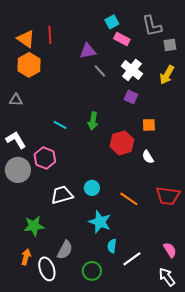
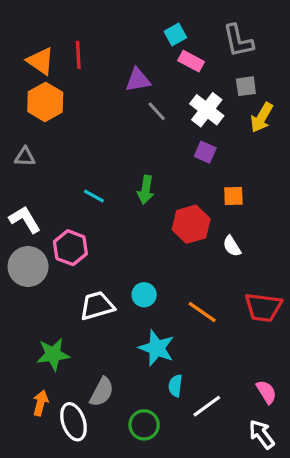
gray square: (170, 45) -> (246, 86), moved

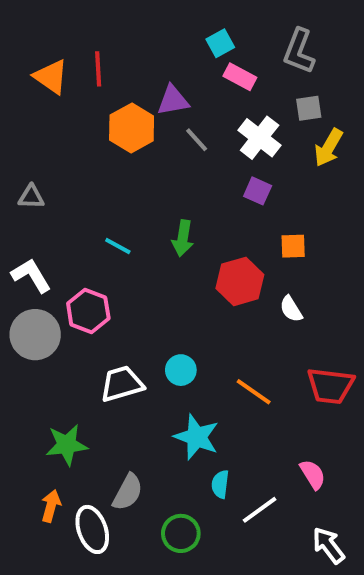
gray L-shape: (238, 41) -> (299, 51), turned 33
orange hexagon: (45, 102) -> (132, 128), moved
pink semicircle: (266, 392) -> (313, 474), moved

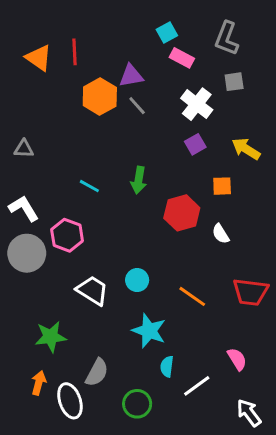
gray line: (197, 140) -> (137, 106), moved
yellow arrow: (328, 148) -> (246, 149), moved, turned 92
purple square: (258, 191) -> (195, 144), turned 36
white trapezoid: (122, 384) -> (92, 290), turned 48

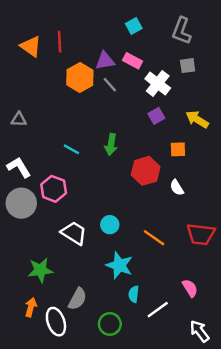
pink rectangle: (182, 58) -> (133, 61), moved

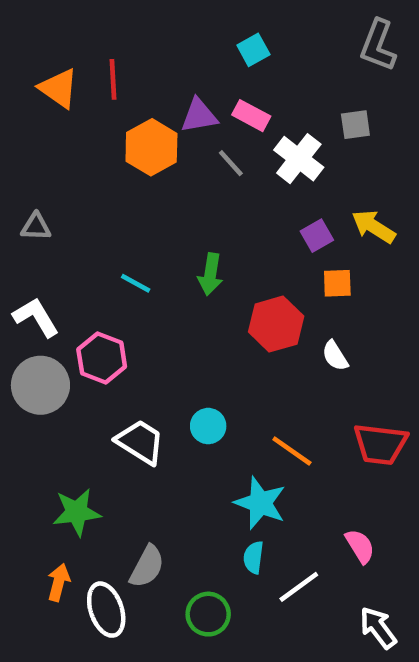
gray L-shape: (182, 31) -> (378, 45), moved
gray line: (110, 85) -> (231, 163), moved
purple square: (156, 116) -> (317, 236), moved
cyan star: (119, 265) -> (260, 503), moved

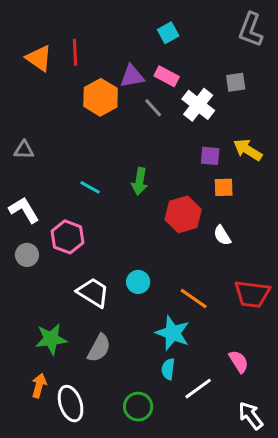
purple square: (317, 236) -> (210, 156), turned 35
gray circle: (40, 385) -> (27, 255), size x0.6
gray semicircle: (147, 567) -> (99, 348), moved

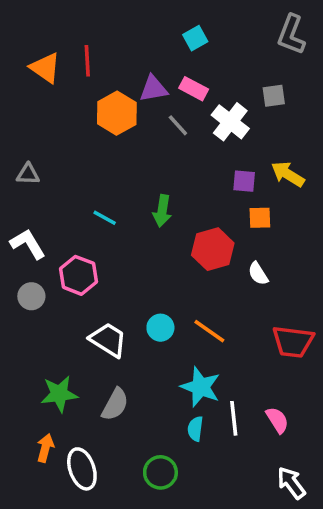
orange line: (194, 298) -> (209, 331), moved
white line: (198, 389) -> (234, 418), moved, turned -60

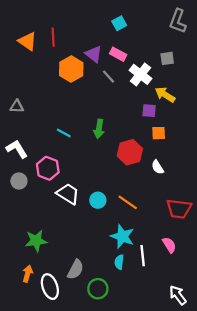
purple triangle: (153, 89) -> (94, 54), turned 48
yellow arrow: (288, 174) -> (165, 95), moved
white trapezoid: (108, 340) -> (68, 194), moved
gray semicircle: (115, 404) -> (75, 269), moved
pink semicircle: (277, 420) -> (169, 245), moved

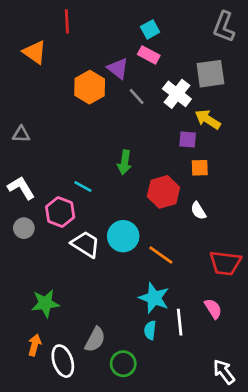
red line: (53, 37) -> (67, 21), moved
pink rectangle: (118, 54) -> (149, 55), moved
gray square: (167, 58) -> (210, 74), size x1.6
cyan line: (64, 133) -> (83, 187), moved
cyan circle: (98, 200) -> (123, 236), moved, size x1.5

